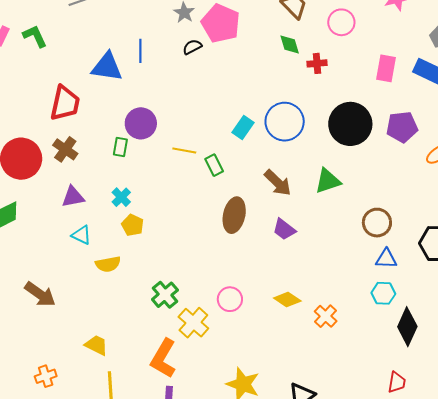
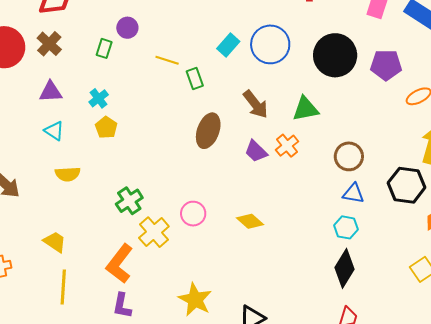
purple circle: (141, 123) -> (127, 28), size x0.7
yellow semicircle: (108, 264) -> (68, 174), moved
orange cross: (326, 316) -> (287, 146), moved
black diamond: (407, 327) -> (344, 268), moved

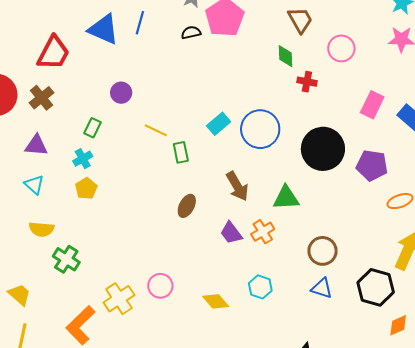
green rectangle: (104, 48) -> (92, 128), moved
brown ellipse: (208, 131) -> (187, 206), size x0.7
green cross: (129, 201) -> (66, 259), moved, turned -32
cyan hexagon: (346, 227) -> (260, 287), moved

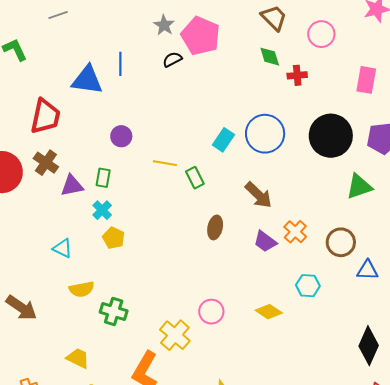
purple triangle: (36, 145) -> (72, 186), moved
green triangle: (286, 198) -> (359, 187), moved
brown circle: (323, 251) -> (341, 242), moved

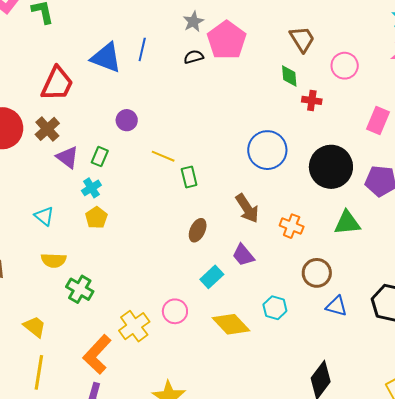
cyan rectangle: (223, 140) -> (212, 277), moved
purple triangle: (72, 186) -> (68, 157), turned 35
orange cross: (295, 232) -> (292, 226), moved, turned -35
yellow diamond: (269, 312) -> (231, 324), size x1.4

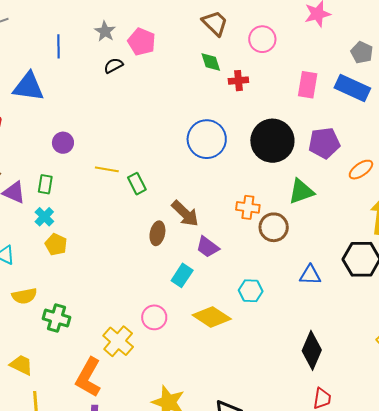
pink pentagon: (227, 40) -> (142, 42), size x0.7
blue line: (142, 49) -> (59, 46), moved
brown arrow: (247, 208) -> (185, 214), moved
brown circle: (317, 273) -> (274, 227), moved

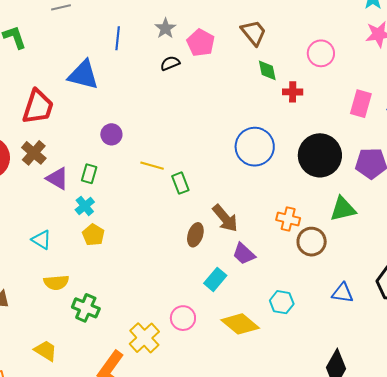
brown trapezoid: (215, 23) -> (254, 33), moved

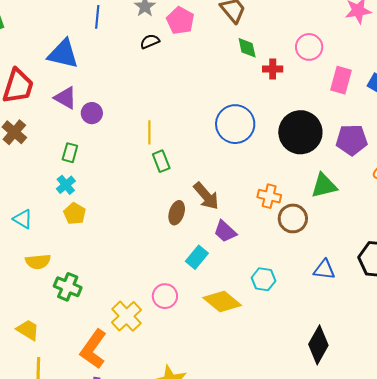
pink circle: (321, 53) -> (309, 47), moved
yellow line: (152, 166) -> (149, 132), moved, turned 75
purple triangle: (57, 178) -> (65, 98), moved

